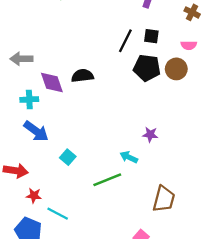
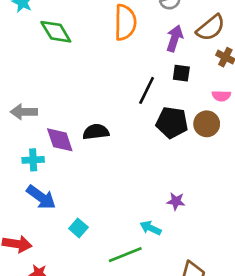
black square: (151, 36) -> (181, 73), moved

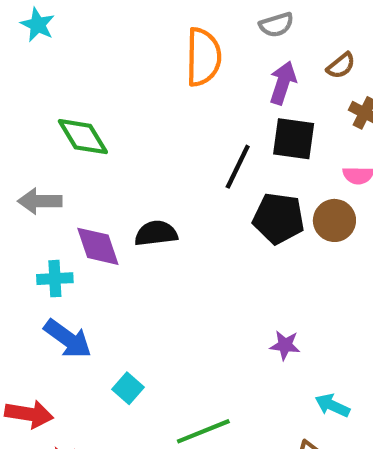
brown semicircle: (211, 28) -> (341, 66), size x0.6
green diamond: (56, 32) -> (83, 137), moved
black square: (181, 73) -> (294, 139), size x1.5
cyan arrow: (151, 228) -> (332, 405), moved

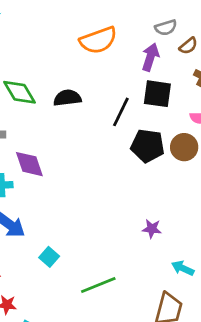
gray semicircle: (276, 25) -> (166, 28), moved
orange semicircle: (203, 57) -> (98, 40), turned 69
black semicircle: (156, 233) -> (67, 98), moved

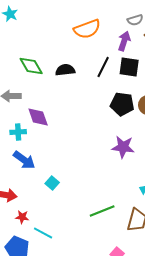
black line: (121, 112) -> (103, 67), moved
purple star: (152, 229) -> (123, 147), moved, size x1.6
green line: (98, 285) -> (102, 211), moved

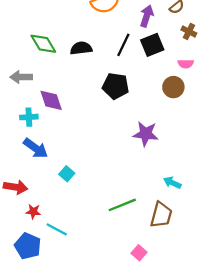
black square: (129, 67) -> (152, 45), turned -30
black pentagon: (122, 104) -> (116, 86), moved

